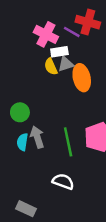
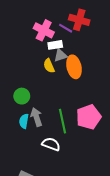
yellow semicircle: (51, 67) -> (49, 66), moved
white semicircle: (63, 182) -> (51, 144), moved

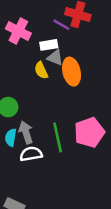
pink cross: (44, 30) -> (18, 31), moved
gray triangle: (60, 55) -> (55, 58), turned 40
white semicircle: (51, 144) -> (31, 154), moved, turned -30

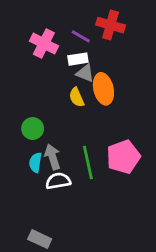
purple line: (61, 25) -> (81, 36), moved
yellow semicircle: (41, 70) -> (77, 97), moved

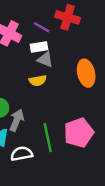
orange ellipse: (103, 89) -> (86, 73), moved
yellow semicircle: (77, 97) -> (38, 81), turned -77
gray arrow: (52, 157) -> (17, 120), moved, turned 40

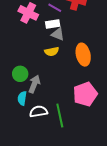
orange ellipse: (86, 73) -> (83, 55), moved
green line: (48, 138) -> (60, 116), moved

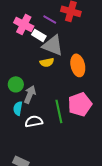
white rectangle: (53, 24) -> (39, 35), moved, turned 40
gray triangle: (58, 34) -> (53, 45), size x1.6
green line: (60, 116) -> (59, 111), moved

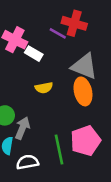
purple line: (50, 19) -> (58, 33), moved
gray triangle: (53, 45) -> (84, 66), moved

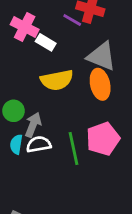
yellow semicircle: (44, 88) -> (57, 80), size x1.6
white semicircle: (27, 162) -> (39, 144), moved

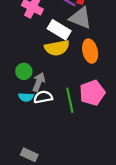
white rectangle: (46, 42) -> (59, 30), moved, size x1.5
gray triangle: (102, 56) -> (80, 18), moved
cyan semicircle: (16, 144) -> (26, 97), turned -96

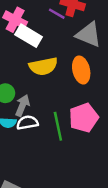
gray triangle: (80, 18) -> (89, 35), moved
white rectangle: (59, 30) -> (29, 36), moved

